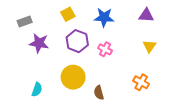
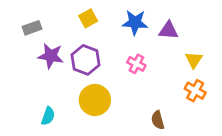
purple triangle: (146, 15) -> (168, 30), moved
purple hexagon: (77, 41) -> (86, 60), moved
orange cross: (141, 82) -> (195, 91), moved
brown semicircle: (99, 93) -> (158, 120), moved

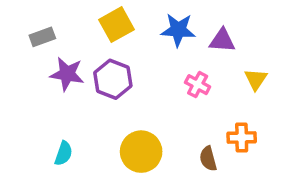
yellow square: (88, 18) -> (116, 25), size x1.4
pink cross: (136, 64) -> (198, 85), moved
orange cross: (195, 91) -> (242, 137), moved, turned -30
yellow circle: (95, 100) -> (141, 152), moved

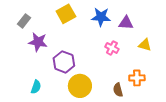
gray rectangle: (42, 37) -> (24, 21), turned -32
purple hexagon: (113, 79) -> (64, 62), moved
yellow triangle: (256, 79) -> (145, 45), turned -48

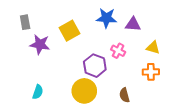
yellow square: (66, 14) -> (69, 31), moved
gray rectangle: (24, 21) -> (25, 22), turned -48
purple hexagon: (64, 62) -> (95, 66), moved
orange cross: (137, 78) -> (151, 72), moved

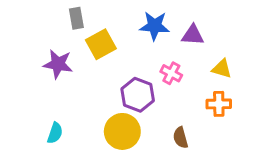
gray rectangle: (25, 22) -> (76, 18), moved

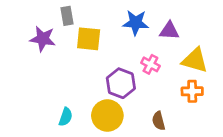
yellow square: (101, 44) -> (89, 39), turned 35
purple star: (58, 64) -> (43, 39), moved
yellow triangle: (222, 69) -> (195, 60), size x1.5
cyan semicircle: (55, 133) -> (66, 117), moved

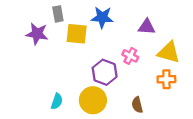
blue star: (136, 23) -> (102, 17), moved

